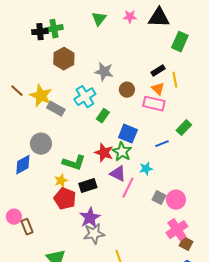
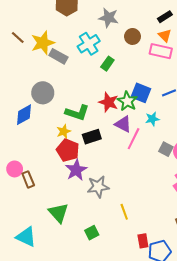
yellow star: (41, 96) -> (43, 43), turned 30
blue square: (128, 134) -> (141, 93), moved
purple star: (90, 218) -> (76, 170), moved

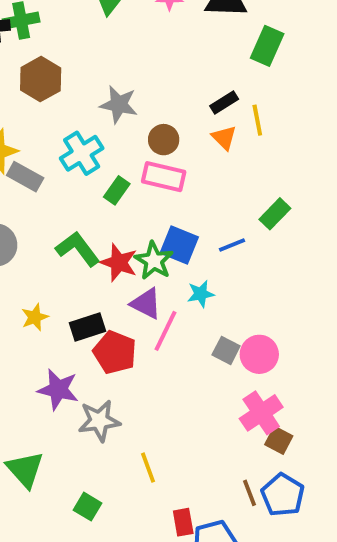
pink rectangle: (161, 51) -> (164, 177), moved
green L-shape: (77, 113) -> (78, 249), moved, turned -145
red pentagon: (68, 150) -> (115, 352), moved
purple star: (76, 170) -> (58, 389), turned -30
green square: (92, 233) -> (87, 507), turned -32

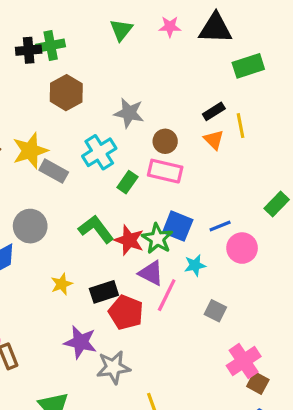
green rectangle: (267, 46) -> (248, 66), turned 48
green rectangle: (275, 214) -> (277, 204), moved
pink circle: (259, 354) -> (242, 248), moved

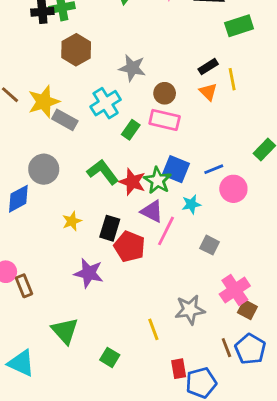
black rectangle: (104, 292) -> (110, 228), turned -55
gray star: (113, 367) -> (190, 310), moved

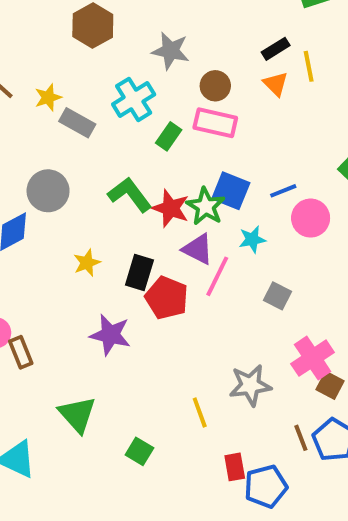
yellow star: (44, 102) -> (48, 97), size x0.6

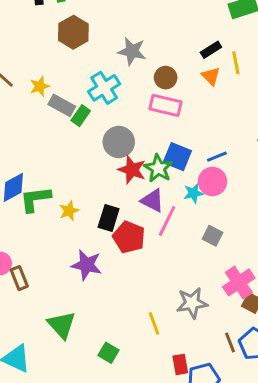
green rectangle: (169, 136) -> (81, 116), moved
gray circle: (48, 191) -> (119, 142), moved
green L-shape: (130, 195) -> (35, 199), moved, turned -60
pink circle: (311, 218) -> (212, 181), moved

